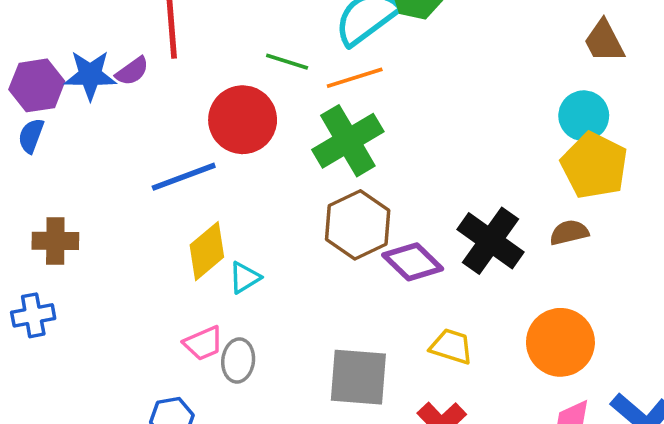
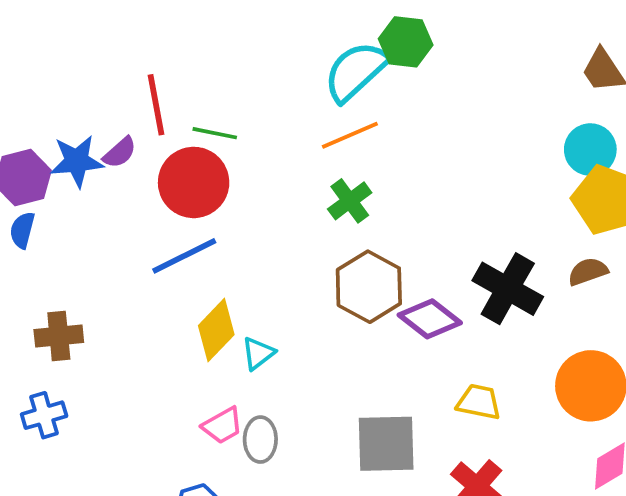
green line: (287, 62) -> (215, 133), moved
red circle: (243, 120) -> (194, 182), moved
green cross: (348, 141) -> (350, 201), size x0.6

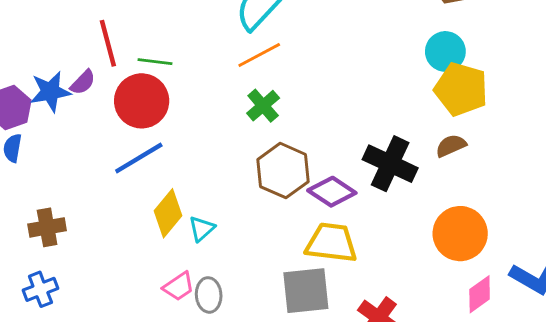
yellow trapezoid: (479, 402) -> (331, 243), moved, size x1.5

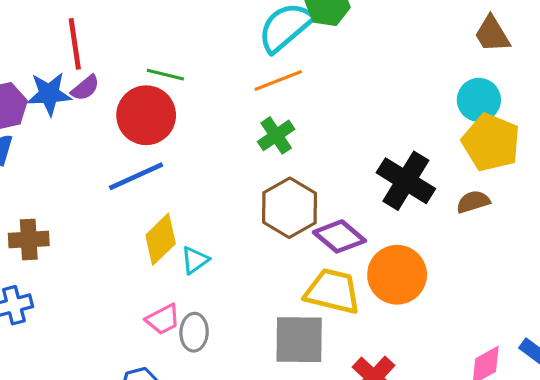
red line: (108, 43) -> (75, 44), moved
black cross: (390, 164) -> (406, 181), moved
orange circle: (460, 234) -> (397, 275), moved

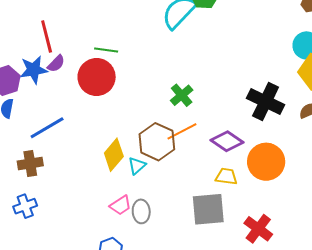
orange line: (278, 81) -> (182, 131), moved
green cross: (276, 135) -> (182, 95), moved
blue line: (136, 176) -> (47, 128), moved
brown hexagon: (290, 208) -> (157, 142), moved
yellow trapezoid: (333, 291) -> (226, 176), size x0.6

